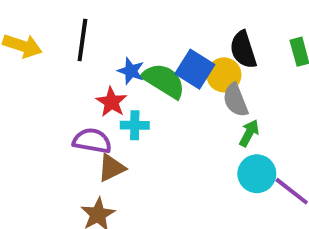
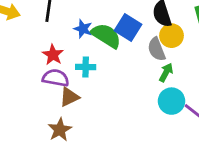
yellow circle: (224, 75) -> (172, 36), moved
red star: (111, 102) -> (53, 55), moved

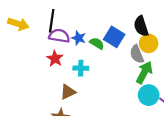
green semicircle: (106, 36) -> (97, 43), size x0.6
green arrow: (166, 72) -> (144, 72), size x1.5
purple semicircle: (56, 78) -> (59, 36), moved

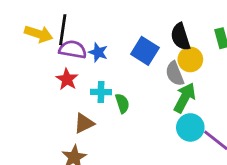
yellow arrow: (18, 24) -> (39, 34), moved
green semicircle: (97, 43) -> (122, 103), moved, turned 40

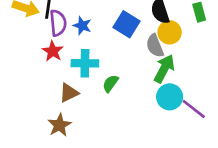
purple semicircle: (73, 50) -> (58, 23), turned 75
cyan cross: (101, 92) -> (85, 63), size x1.4
green semicircle: (122, 103) -> (110, 83), moved, turned -126

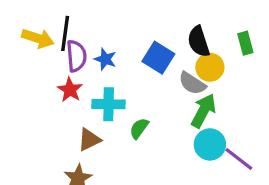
gray semicircle: (155, 46) -> (192, 83), turned -35

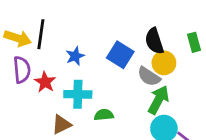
purple semicircle: (76, 56) -> (22, 70), moved
blue star: (105, 59) -> (75, 56), turned 30
green semicircle: (139, 128) -> (104, 115), turned 48

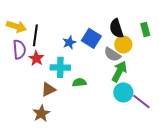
black line: (41, 34) -> (35, 35), moved
blue star: (75, 56) -> (69, 42), moved

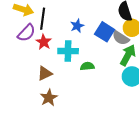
blue square: (91, 38) -> (105, 32), moved
purple semicircle: (19, 49) -> (26, 33), turned 48
brown triangle: (48, 89) -> (45, 73), moved

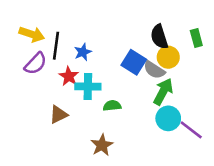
blue star: (77, 26) -> (83, 52), moved
red star: (44, 42) -> (69, 76), moved
brown star: (49, 98) -> (102, 145), moved

